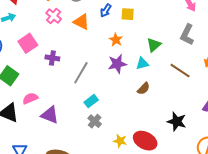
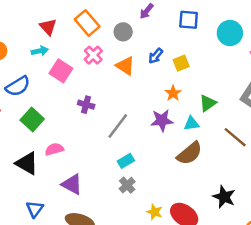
yellow square: (128, 14) -> (181, 63), turned -32
orange star: (116, 40) -> (173, 93), moved
pink square: (28, 43) -> (61, 71), moved, turned -30
brown semicircle: (144, 89) -> (190, 153), size x1.6
purple triangle: (50, 115) -> (72, 184), moved

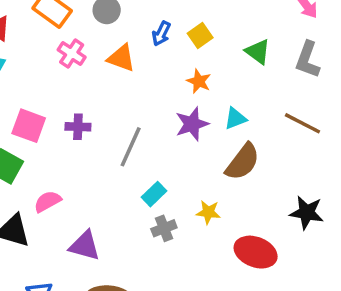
pink square: (61, 71) -> (29, 126), moved
green triangle: (208, 103) -> (258, 52), moved, turned -36
gray cross: (127, 185) -> (164, 228), turned 35
yellow star: (155, 212) -> (208, 212), moved

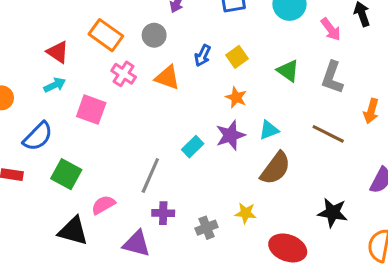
pink square: (29, 126) -> (91, 110), moved
purple cross: (78, 127) -> (163, 213), moved
gray line: (131, 147) -> (150, 175), moved
cyan rectangle: (154, 194) -> (193, 147), moved

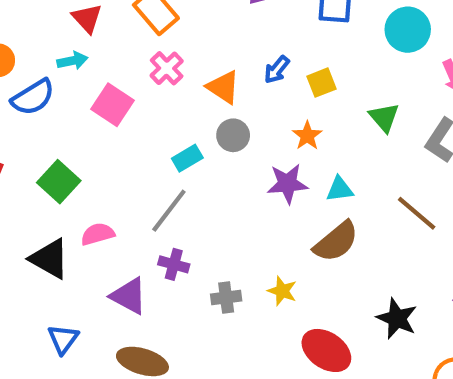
gray circle: (154, 35) -> (233, 135), moved
blue semicircle: (38, 136) -> (33, 97), moved
cyan rectangle: (193, 147) -> (187, 158), moved

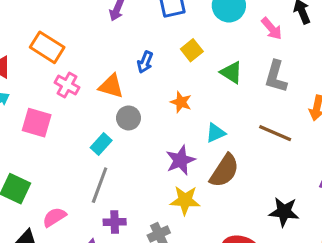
yellow square: (321, 83) -> (192, 50), moved
purple star: (287, 184) -> (180, 160), moved
yellow star: (282, 291) -> (185, 200), moved, size x1.4

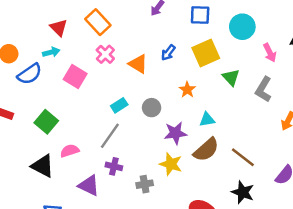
yellow square: (192, 50) -> (206, 53), size x1.6
gray circle: (128, 118) -> (152, 108), moved
brown line: (275, 133) -> (243, 157), moved

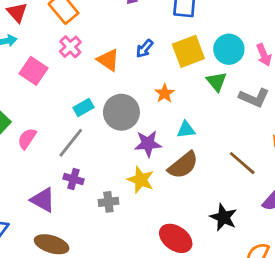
cyan circle: (242, 27) -> (229, 49), moved
gray L-shape: (263, 89) -> (254, 98), turned -100
gray circle: (152, 108) -> (121, 112), size x1.6
pink semicircle: (70, 151) -> (27, 139), moved, turned -42
brown line: (243, 157) -> (242, 163), moved

